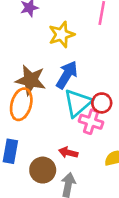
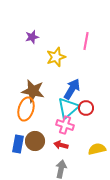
blue arrow: (67, 75) -> (72, 89), moved
pink cross: (91, 122) -> (65, 125), moved
brown circle: (43, 170) -> (35, 141), moved

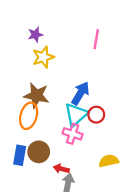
yellow star: (56, 57) -> (43, 57), moved
red arrow: (61, 145) -> (61, 169), moved

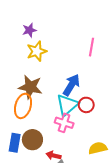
pink line: (96, 39) -> (91, 47), moved

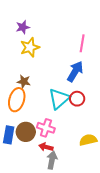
blue arrow: (71, 85) -> (75, 71), moved
brown star: (30, 87) -> (24, 82), size x0.6
pink cross: (64, 123) -> (46, 128), moved

